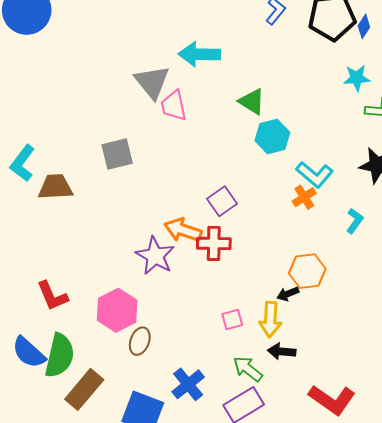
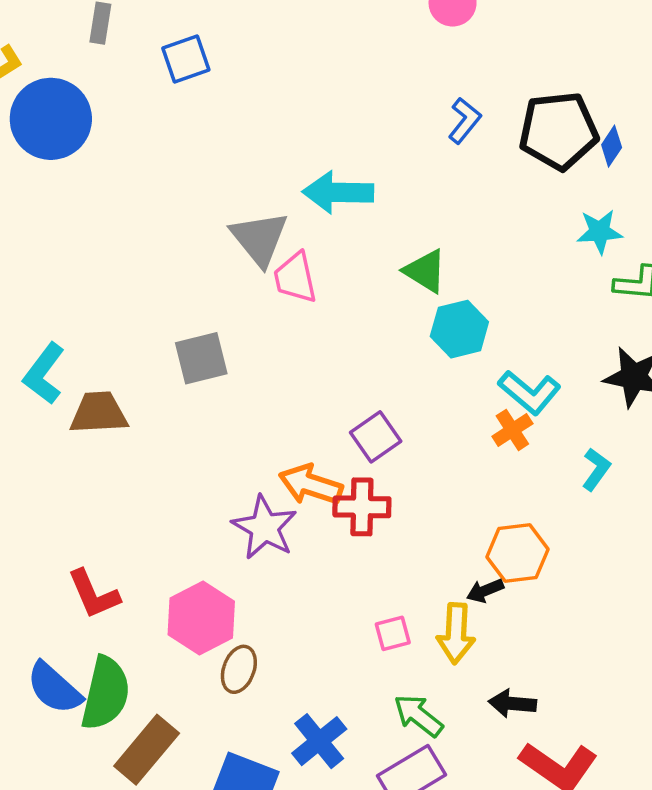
black arrow: (282, 351) -> (512, 703), moved

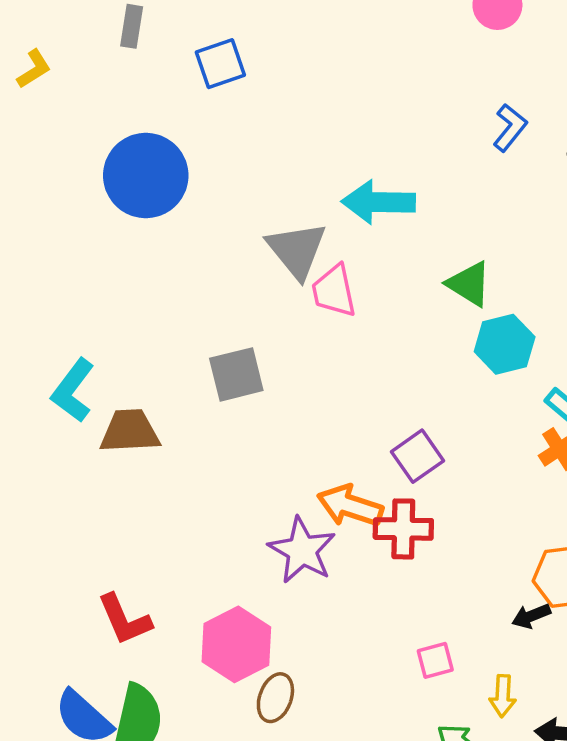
blue circle: (51, 119) -> (146, 176), moved
yellow arrow: (456, 633) -> (503, 696), moved, size x0.7

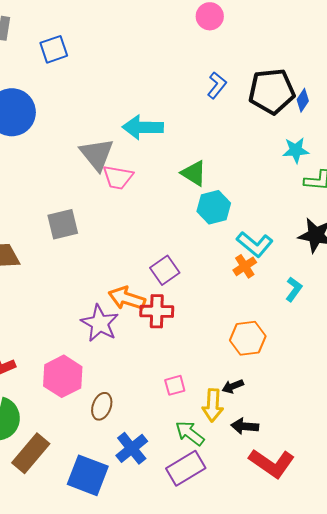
pink trapezoid: (334, 291) -> (118, 177), turned -68
black arrow: (531, 616) -> (233, 386), moved
yellow arrow: (503, 696) -> (213, 405), size x1.4
brown ellipse: (275, 698) -> (102, 406), moved

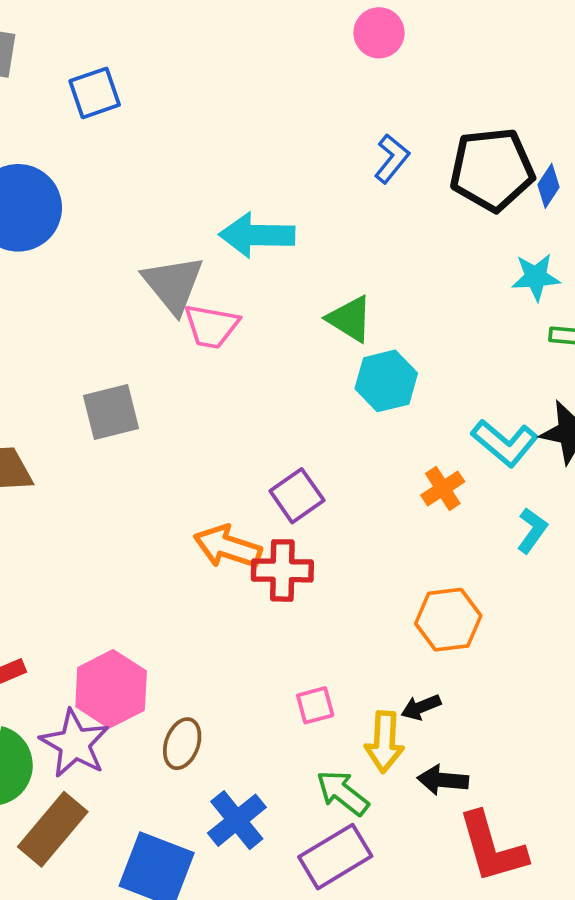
cyan L-shape: (255, 244) -> (505, 443), moved
purple star: (100, 323) -> (75, 744), moved
red L-shape: (272, 463) -> (492, 848), turned 39

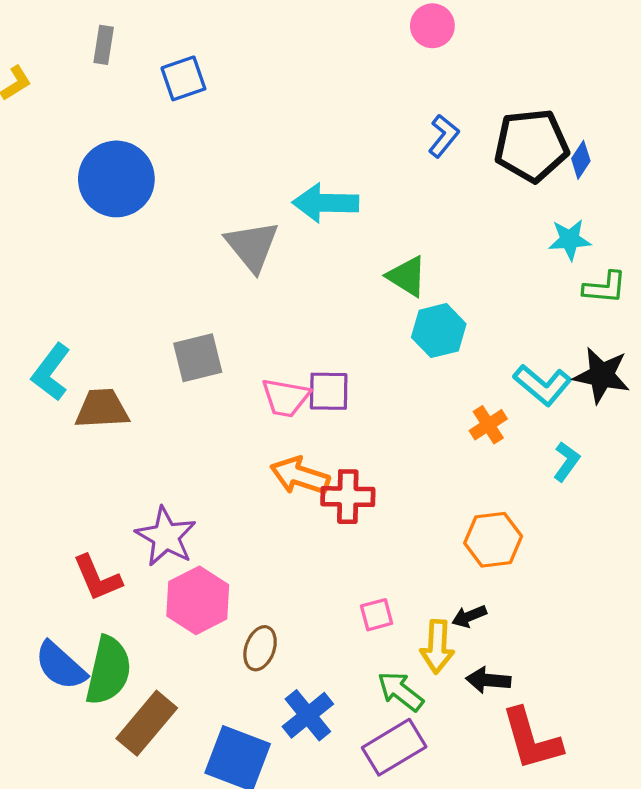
pink trapezoid: (211, 326) -> (286, 398), moved
purple square: (297, 496) -> (329, 391), moved, turned 36
purple star: (75, 744) -> (166, 537), moved

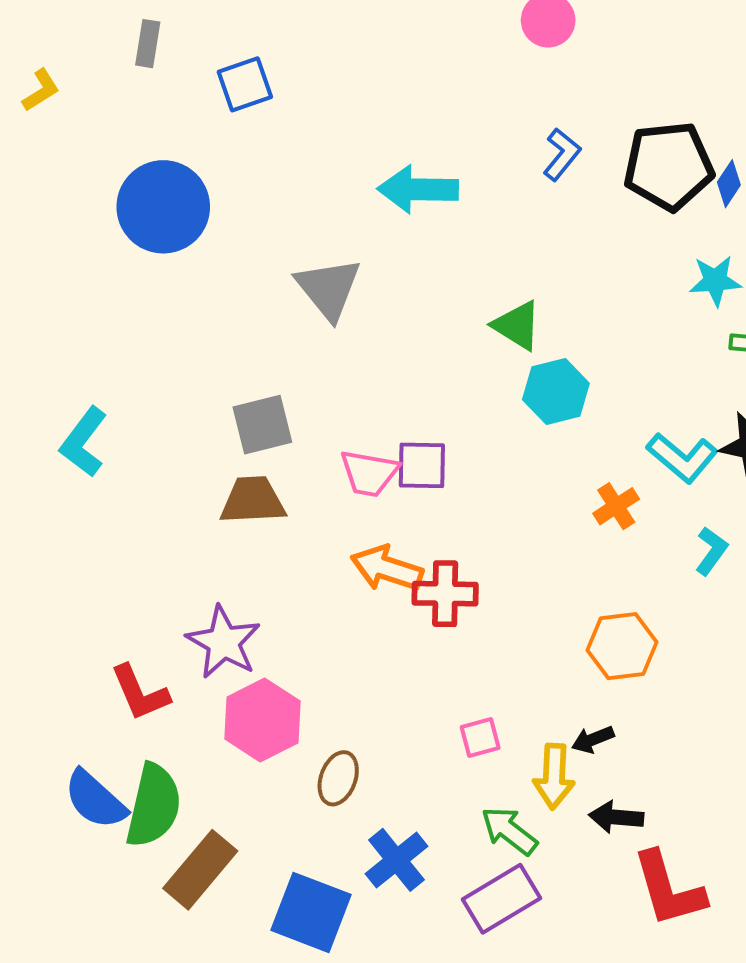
cyan arrow: (325, 203) -> (418, 189), moved
brown trapezoid: (102, 409) -> (253, 500), moved

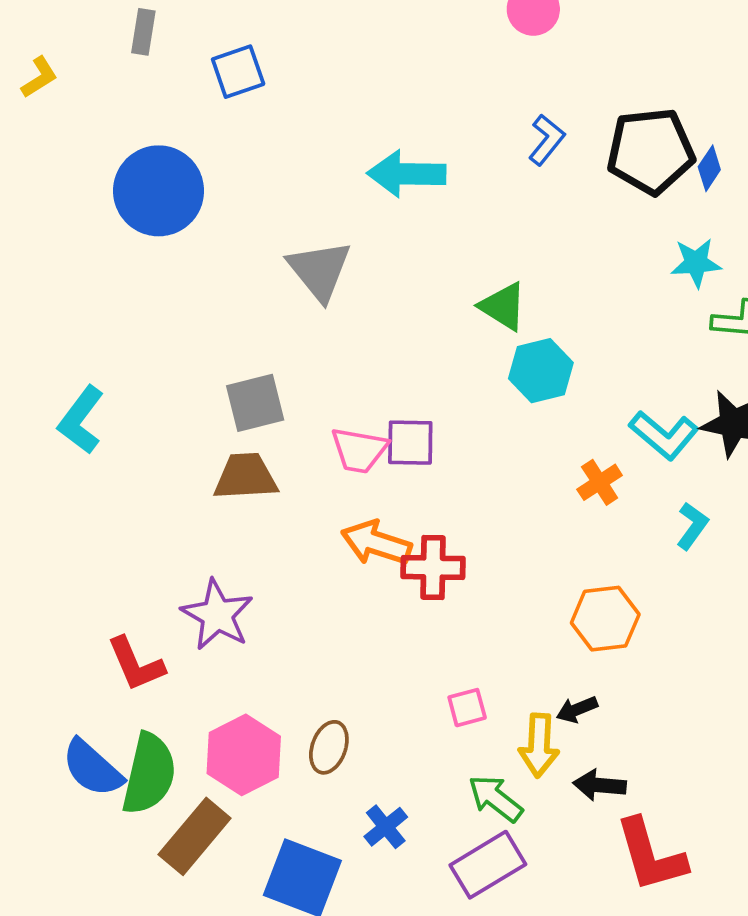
pink hexagon: (262, 720) -> (244, 755), moved
blue cross: (397, 860) -> (386, 827), size x0.7

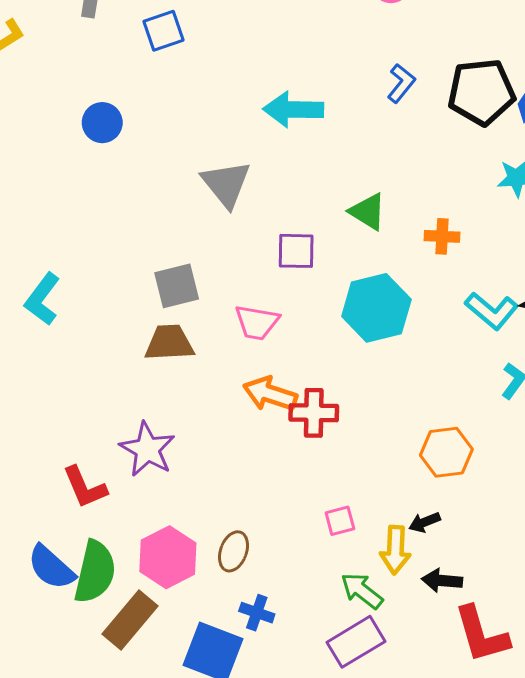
blue circle: (159, 191) -> (102, 123), size x0.6
cyan hexagon: (541, 371) -> (376, 308), moved, size x1.4
purple square: (410, 443) -> (296, 251), moved
orange cross: (600, 482) -> (442, 236), moved, turned 36
blue cross: (386, 827) -> (257, 613), moved, turned -32

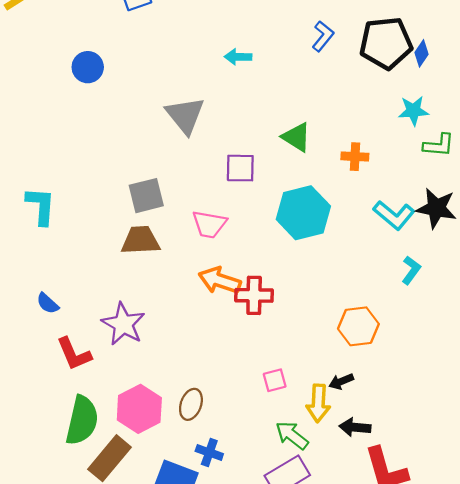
cyan arrow: (293, 109) -> (238, 57), size x0.6
cyan L-shape: (42, 299) -> (41, 206), turned 147
blue semicircle: (51, 567) -> (48, 303), moved, size x0.6

